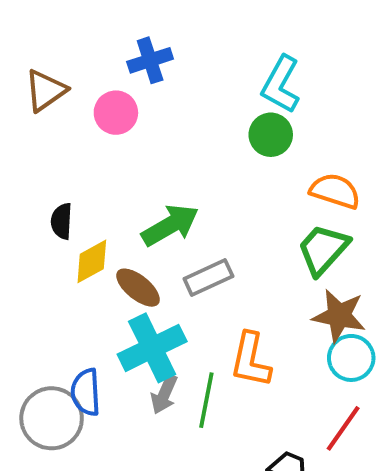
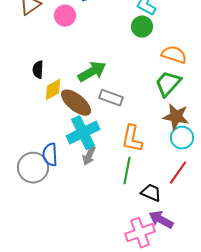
gray rectangle: (208, 278) -> (111, 98), turned 45
brown ellipse: (138, 288) -> (76, 103), size x1.4
green line: (206, 400) -> (127, 171), moved

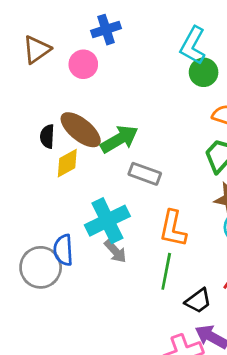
green circle: (142, 27) -> (204, 72), moved
brown ellipse: (76, 103) -> (81, 130), moved
gray arrow: (89, 156) -> (115, 251), turned -66
black trapezoid: (151, 193) -> (198, 301), turned 120

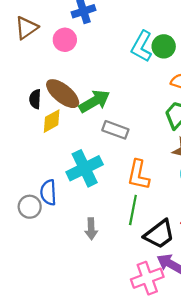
cyan L-shape: (193, 46) -> (142, 46), moved
gray arrow: (115, 251) -> (91, 229), moved, turned 40
gray circle: (41, 267) -> (30, 207), size x0.7
black trapezoid: (198, 301) -> (159, 234), size x1.4

